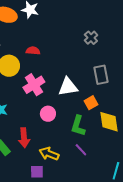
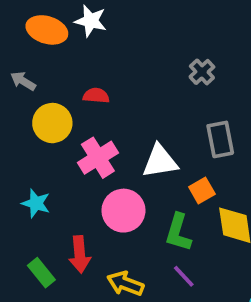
pink circle: (48, 114) -> (123, 211), size x1.5

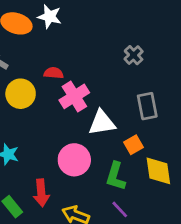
pink cross: (98, 158) -> (74, 96), moved

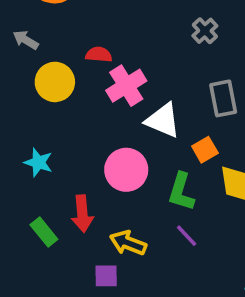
white triangle: (102, 123) -> (163, 120), turned 32

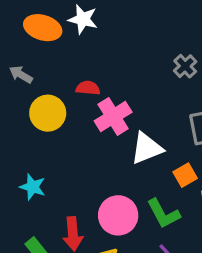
white triangle: (163, 120) -> (147, 148), turned -45
pink circle: (126, 170) -> (118, 215), moved
green L-shape: (181, 192) -> (163, 214), turned -45

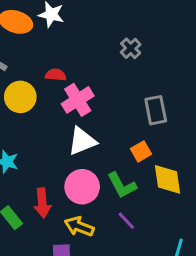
gray cross: (185, 66) -> (131, 48), moved
white triangle: (147, 148) -> (82, 141), moved

